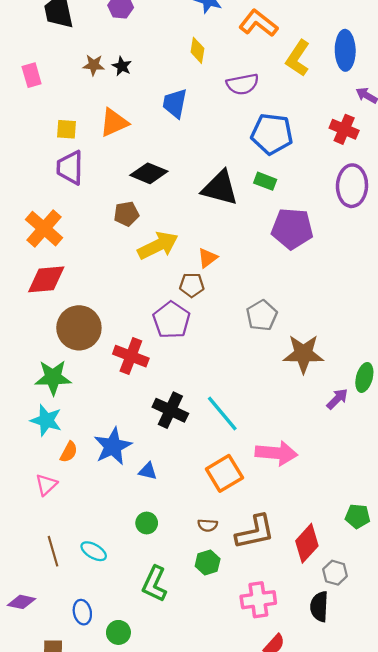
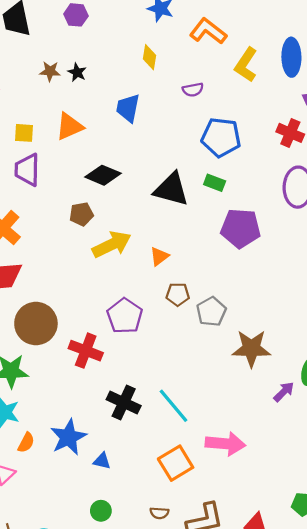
purple semicircle: (243, 84) -> (193, 90), size x0.7
brown pentagon: (192, 285) -> (178, 294), moved

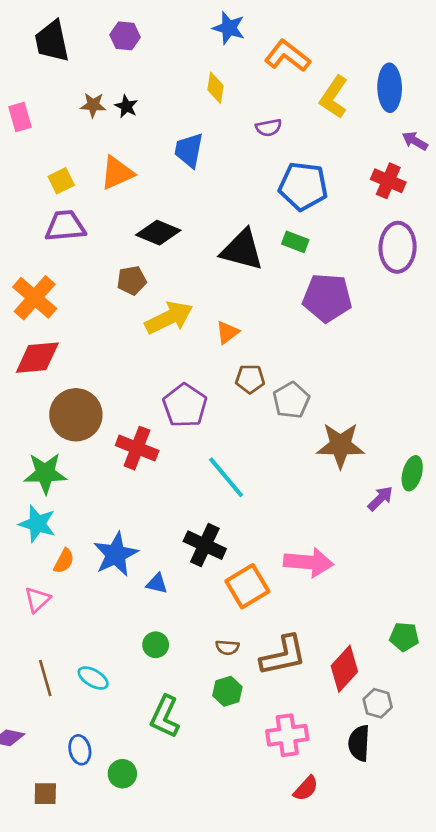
yellow square: (24, 133) -> (61, 181), turned -30
purple trapezoid: (27, 170) -> (65, 226), turned 84
black cross: (124, 403) -> (205, 545), moved
cyan line: (173, 406) -> (226, 477), moved

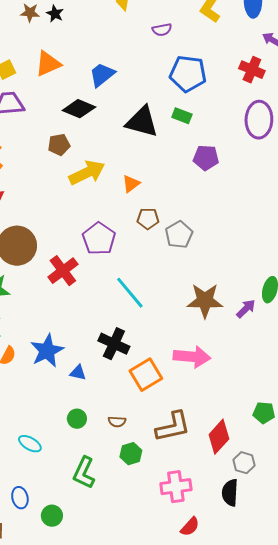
blue trapezoid: (189, 150) -> (102, 75), moved, turned 40
purple pentagon: (327, 298) -> (206, 158), size x0.7
brown star: (340, 445) -> (205, 301), moved
red cross: (137, 448) -> (63, 271), turned 32
brown semicircle: (227, 647) -> (117, 422), moved

